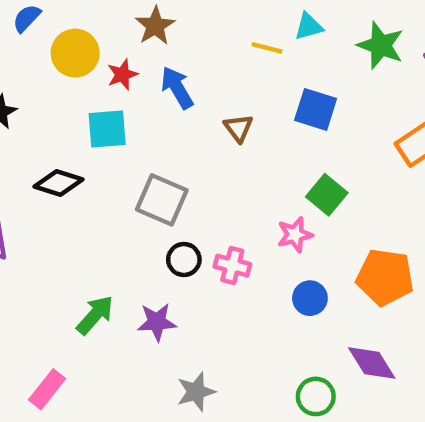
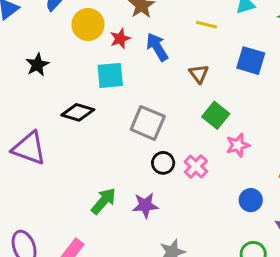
yellow line: (267, 48) -> (207, 25), moved
green square: (327, 195) -> (216, 115), moved
pink cross: (232, 265) -> (196, 167), turned 30
blue circle: (310, 298) -> (251, 200), moved

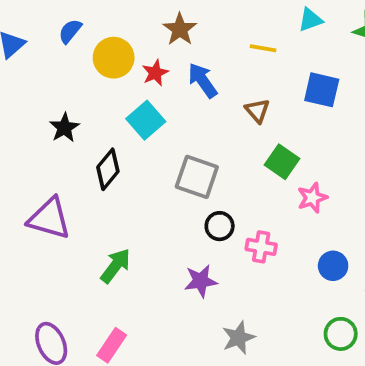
black star: (37, 65) -> (64, 128), moved
cyan square: (110, 75) -> (146, 120), turned -32
black diamond: (78, 112) -> (108, 169), turned -64
pink cross: (196, 167) -> (261, 247), moved, turned -30
green arrow: (104, 201) -> (115, 266), moved

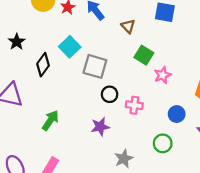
cyan square: (146, 120) -> (70, 47), moved
green circle: (341, 334) -> (163, 143), moved

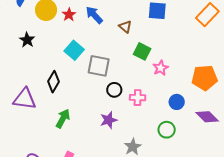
black star: (17, 42) -> (27, 40), moved
black diamond: (43, 65) -> (53, 82), moved

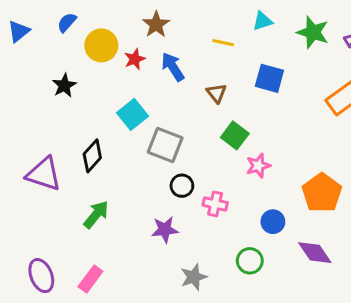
orange pentagon: (204, 78) -> (322, 193), turned 30

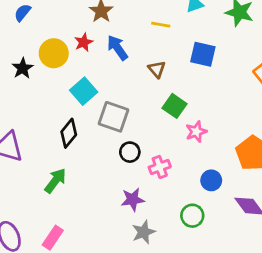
yellow circle: (101, 45) -> (54, 53), moved
black diamond: (92, 156) -> (69, 133), moved
pink cross: (215, 204) -> (160, 167), turned -30
purple star: (165, 230) -> (133, 200), moved

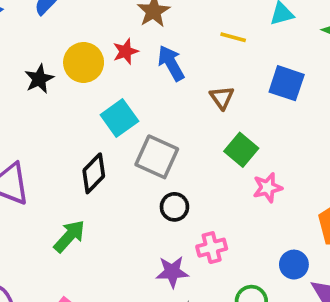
pink cross: (160, 167) -> (212, 248), moved
blue circle: (211, 180) -> (294, 265), moved

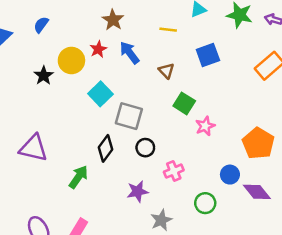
blue square: (287, 83) -> (208, 55), turned -30
black diamond: (94, 173) -> (106, 148), moved
purple star: (172, 272) -> (138, 191), moved

